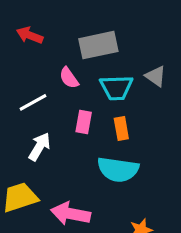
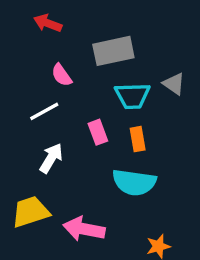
red arrow: (30, 35) -> (48, 23), moved
pink semicircle: (69, 78) -> (62, 75), moved
pink rectangle: (84, 122) -> (98, 132), turned -30

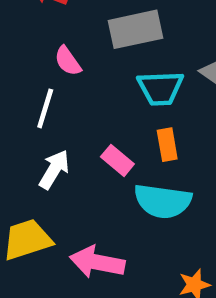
white line: (44, 111) -> (45, 108), turned -44
pink rectangle: (98, 132) -> (117, 160), moved, turned -30

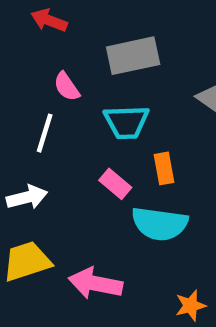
cyan trapezoid: (160, 88) -> (126, 122), moved
white arrow: (54, 169) -> (27, 197), moved, turned 45

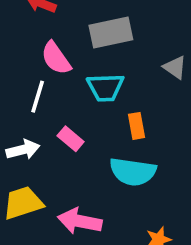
pink semicircle: (67, 87) -> (56, 58), size x1.4
pink rectangle: (115, 184) -> (71, 139), moved

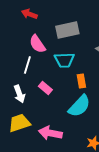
white arrow: (23, 150) -> (19, 94), turned 84
cyan semicircle: (133, 172) -> (79, 106), turned -55

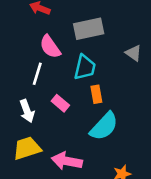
cyan trapezoid: (64, 60) -> (85, 67), turned -75
orange rectangle: (81, 81) -> (96, 94), moved

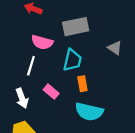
pink semicircle: (50, 47) -> (42, 42), turned -40
cyan semicircle: (104, 126) -> (89, 112), turned 60

